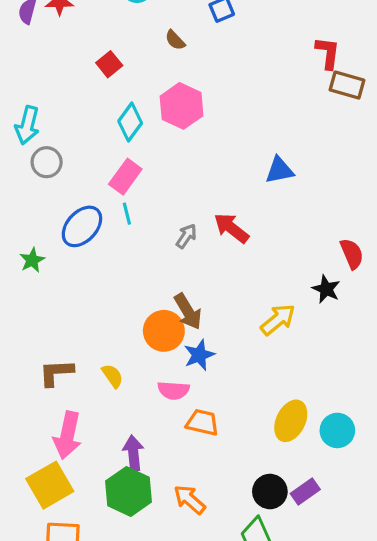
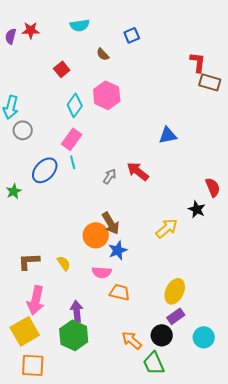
cyan circle: (337, 430) -> (204, 337), moved
purple rectangle: (305, 492) -> (176, 316), moved
orange arrow: (190, 500) -> (132, 340), moved

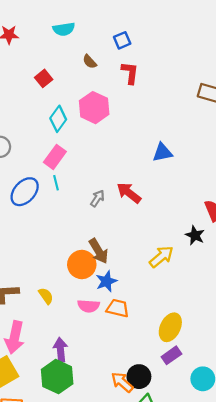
red L-shape: (198, 62) -> (130, 73), moved
orange trapezoid: (120, 292) -> (118, 308), moved
black circle: (162, 335) -> (139, 377), moved

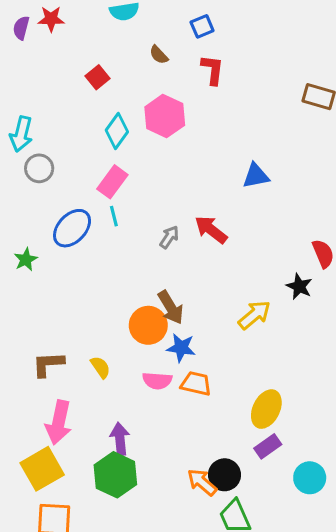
blue star: (106, 281) -> (181, 348), turned 30

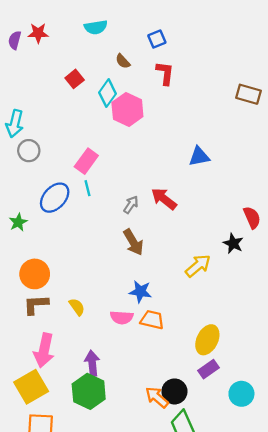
cyan diamond: (117, 131) -> (107, 93), moved
brown arrow: (171, 307) -> (133, 242), moved
orange circle: (148, 325) -> (35, 274), moved

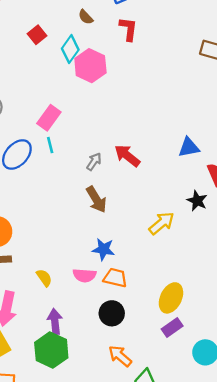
blue triangle: (199, 156) -> (189, 147), moved
yellow semicircle: (77, 307) -> (44, 278), moved
black circle: (174, 391) -> (112, 313), moved

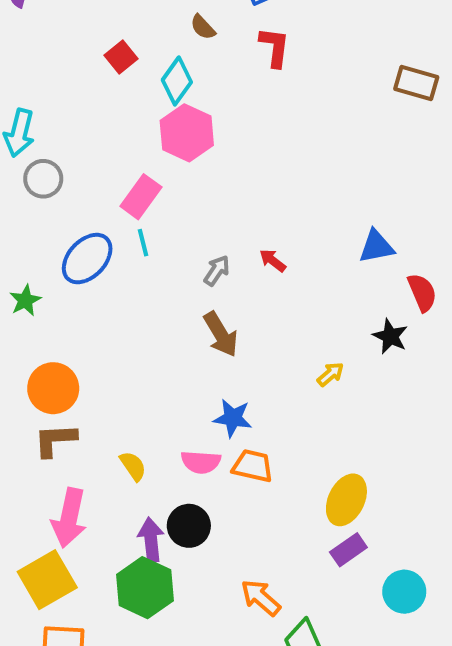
pink hexagon: (90, 66) -> (187, 133), moved
red arrow: (127, 156) -> (273, 261), size x0.6
yellow arrow: (162, 223) -> (330, 374), size x0.6
black circle: (112, 313) -> (189, 526), moved

